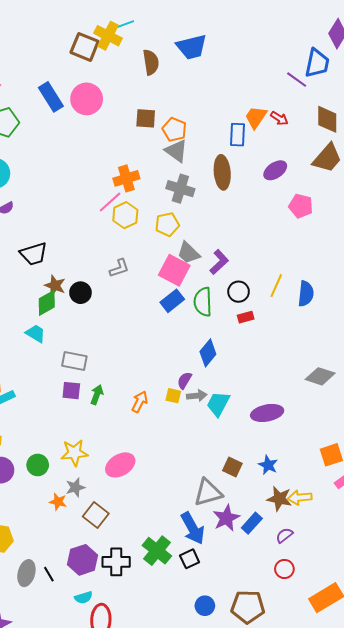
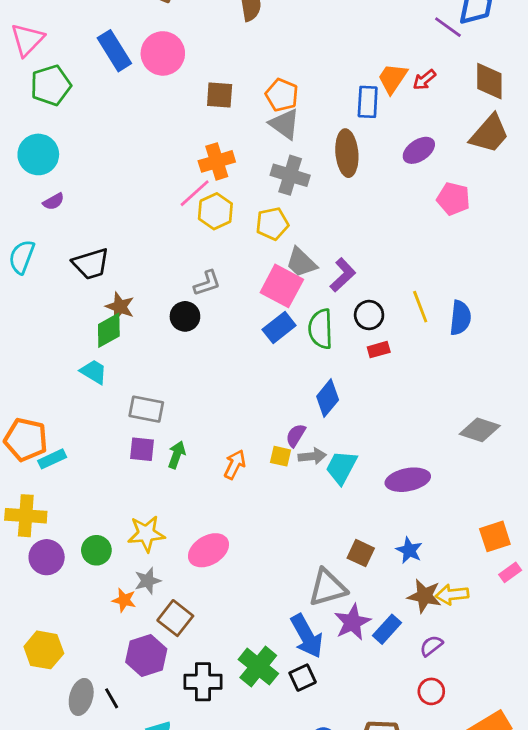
brown square: (146, 118) -> (220, 95), moved
red arrow: (279, 118) -> (424, 80), turned 108
yellow line: (276, 286) -> (420, 307), turned -45
black circle: (80, 293) -> (185, 316), moved
purple hexagon: (83, 560) -> (146, 655), moved

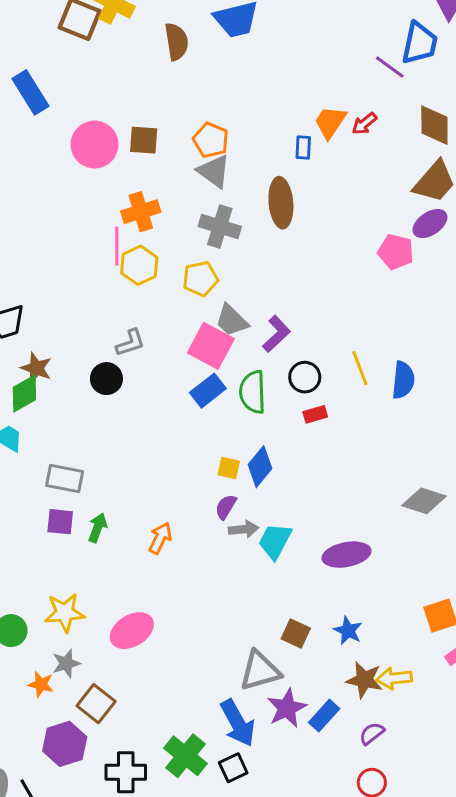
pink circle: (163, 53) -> (95, 145), moved
blue rectangle: (368, 102) -> (303, 147), size x0.7
purple ellipse: (419, 150) -> (430, 224), moved
pink line: (195, 193) -> (117, 246), turned -48
yellow square: (280, 456) -> (229, 468), moved

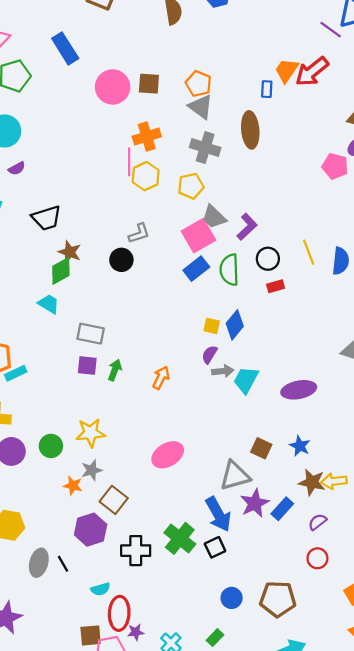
red arrow: (364, 124) -> (312, 72), size x1.8
pink square: (211, 346) -> (198, 236), turned 32
pink ellipse: (132, 631) -> (168, 455), moved

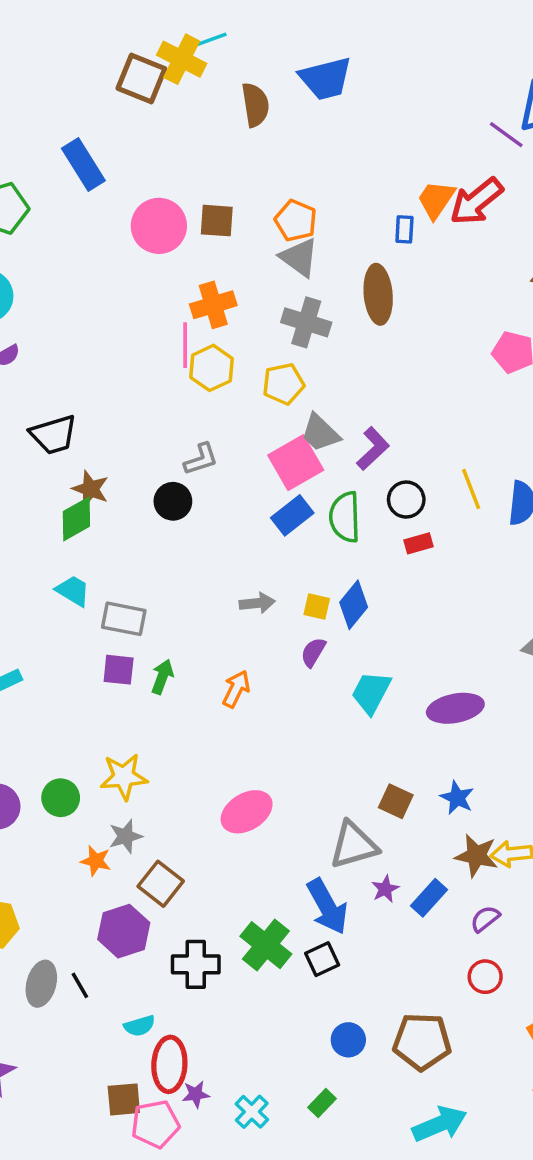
cyan trapezoid: (49, 304) -> (73, 591), moved
gray arrow: (223, 371) -> (257, 603), moved
purple star: (255, 503) -> (385, 889), size x0.6

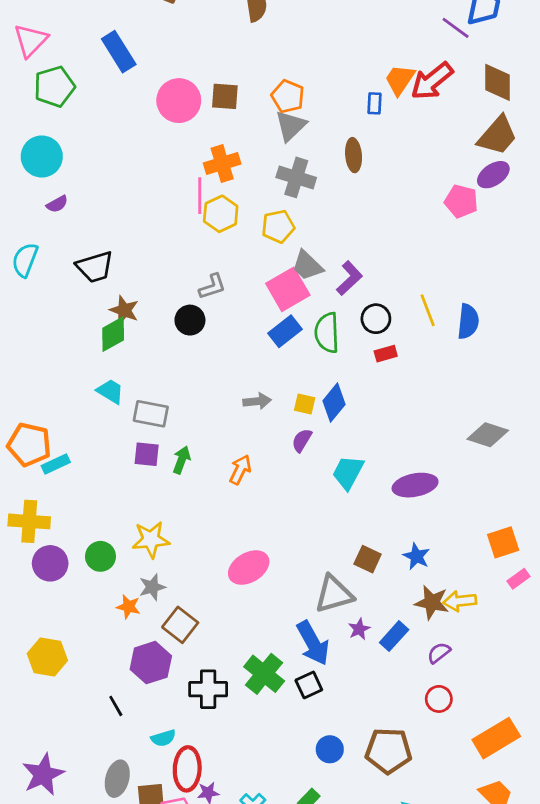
gray triangle: (299, 257) -> (291, 126), turned 40
brown ellipse: (378, 294) -> (354, 155), size x0.7
gray ellipse: (41, 984) -> (117, 779), moved

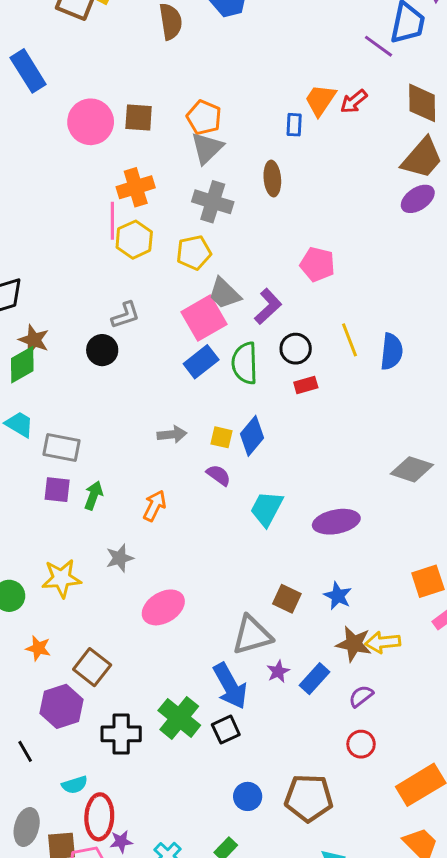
red arrow: (432, 81) -> (354, 101), size x0.6
pink pentagon: (461, 201) -> (317, 264), moved
purple semicircle: (302, 440) -> (219, 475), turned 95
gray star: (152, 587) -> (120, 558), moved

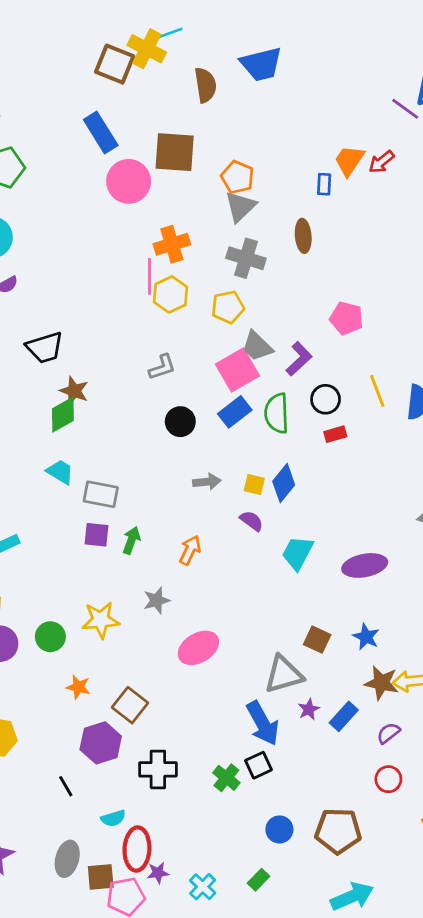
blue rectangle: (28, 71) -> (101, 133), moved
brown square: (139, 117) -> (175, 152), moved, size x1.5
black circle: (102, 350) -> (180, 422), moved
green cross: (179, 718) -> (226, 778), moved, size x0.7

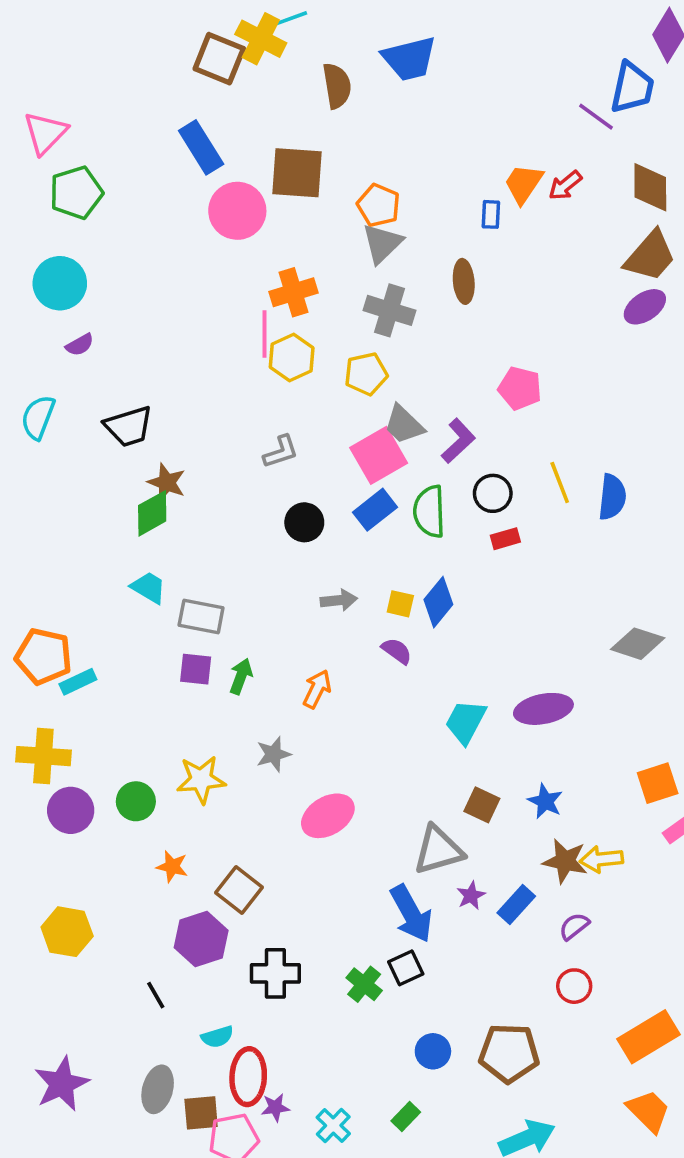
cyan trapezoid: (298, 553) -> (466, 722), moved

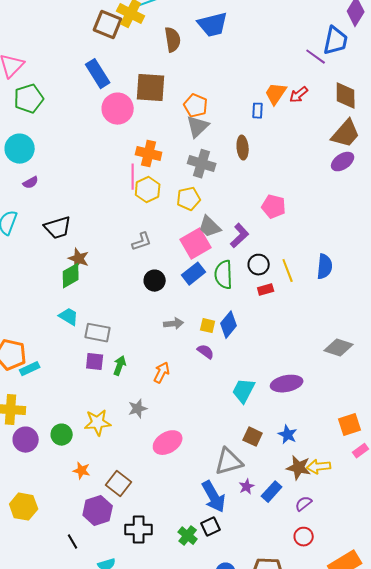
orange cross: (293, 292) -> (149, 154), turned 30
yellow line: (560, 482) -> (288, 271), moved

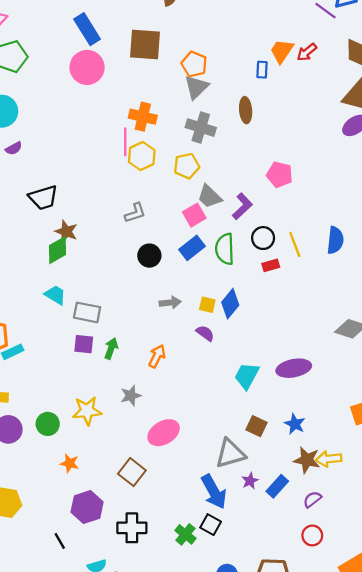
pink circle: (118, 109) -> (87, 67), moved
pink square: (196, 244) -> (194, 215), size x0.7
brown square: (119, 484) -> (132, 472), moved
black square: (211, 527) -> (211, 525), turned -36

